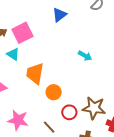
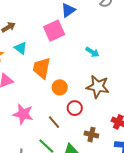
pink square: (22, 33) -> (54, 31), moved
brown star: (94, 108) -> (98, 87), moved

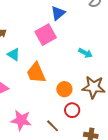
orange trapezoid: (42, 68) -> (36, 73), turned -30
orange circle: (60, 87) -> (64, 89), moved

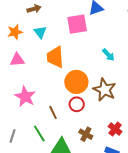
orange circle: (64, 89) -> (76, 82), size x1.5

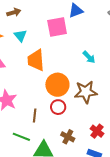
brown star: (105, 90) -> (86, 92), turned -30
brown line: (53, 112) -> (35, 116), turned 32
green line: (39, 133) -> (21, 137), turned -36

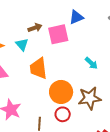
brown arrow: (14, 12) -> (35, 28), moved

